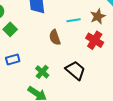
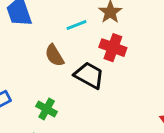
black trapezoid: (75, 70) -> (89, 75), moved

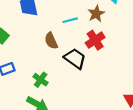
red cross: (113, 48) -> (95, 40), turned 30

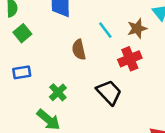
cyan line: (70, 20) -> (105, 30), turned 56
black trapezoid: (75, 59) -> (109, 92), moved

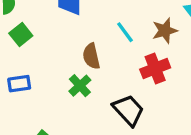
green cross: (58, 92) -> (80, 86), moved

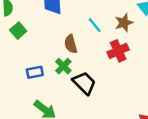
blue rectangle: (19, 84) -> (35, 72), moved
black trapezoid: (128, 110) -> (84, 83), moved

